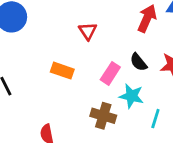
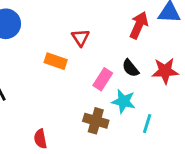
orange rectangle: (62, 71) -> (56, 61), moved

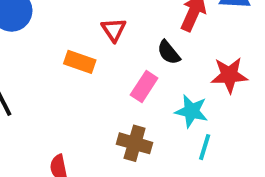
black semicircle: (130, 68) -> (169, 52), moved
cyan star: (124, 101) -> (191, 111), moved

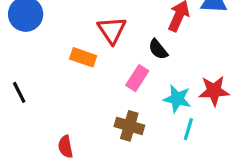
red triangle: (114, 30) -> (112, 30), size x1.4
red star: (229, 75) -> (214, 91), moved

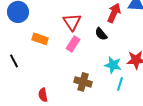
orange rectangle: (83, 57) -> (40, 39), moved
pink rectangle: (137, 78) -> (73, 44), moved

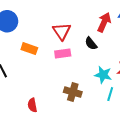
pink rectangle: (73, 44) -> (63, 54), turned 49

